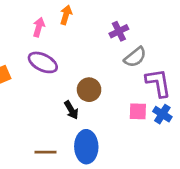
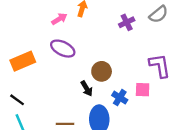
pink arrow: (39, 27) -> (59, 19), turned 42
gray semicircle: (135, 57) -> (159, 14), moved
blue cross: (162, 114) -> (120, 98), moved

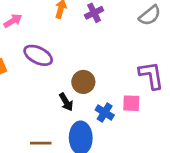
pink arrow: (59, 19) -> (13, 21), moved
purple cross: (127, 22) -> (94, 13), moved

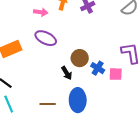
pink arrow: (13, 21) -> (41, 12), moved, turned 40
blue cross: (105, 113) -> (98, 68), moved

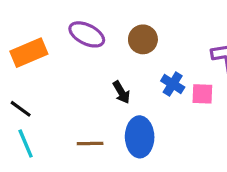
brown circle: (80, 58) -> (143, 39), moved

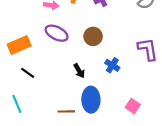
pink square: (202, 94) -> (133, 106), moved, turned 32
black line: (21, 109) -> (28, 73), moved
brown line: (90, 143) -> (66, 111), moved

